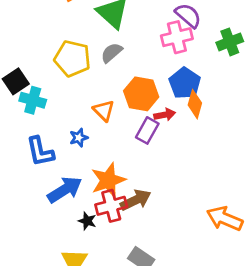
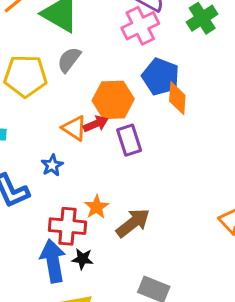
red arrow: (165, 115) -> (96, 124), moved
purple rectangle: (147, 130) -> (129, 140), turned -35
orange star: (108, 180) -> (97, 207), size x0.6
blue arrow: (65, 190) -> (53, 261), moved, turned -56
red cross: (111, 206) -> (67, 226), moved, turned 32

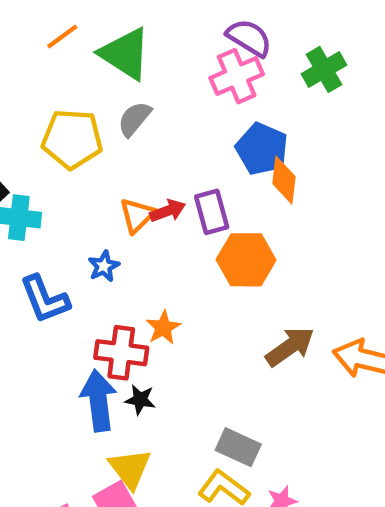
orange hexagon: (113, 100) -> (246, 260), moved
orange triangle: (74, 128) -> (137, 215), turned 40
purple rectangle: (129, 140) -> (212, 212), moved
brown arrow: (133, 223) -> (290, 347), moved

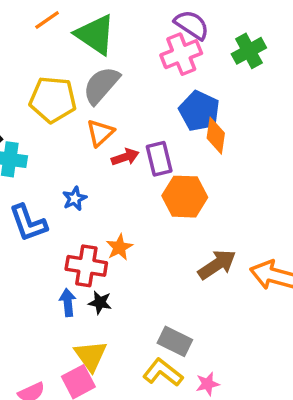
gray semicircle: (134, 119) -> (101, 85), size x1.4
orange triangle: (137, 215) -> (100, 133), moved
blue arrow: (98, 401) -> (68, 302), size x0.6

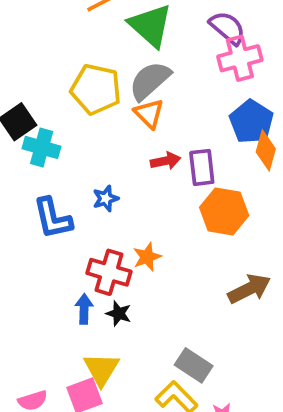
purple semicircle: (192, 25) -> (228, 28), moved
orange triangle: (100, 133) -> (149, 114), moved, turned -40

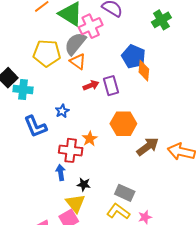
pink cross: (240, 58) -> (91, 26), moved
orange hexagon: (224, 211) -> (123, 124), moved
black star: (119, 313) -> (84, 184), moved

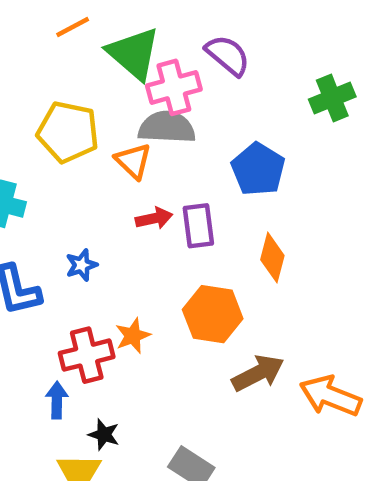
gray semicircle: (75, 44) -> (167, 127), moved, turned 45
orange diamond: (144, 71) -> (272, 258), moved
red cross: (71, 150) -> (87, 355), turned -30

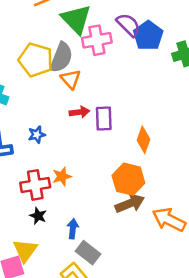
gray semicircle: (167, 127) -> (61, 57), moved, turned 104
blue pentagon: (258, 169) -> (148, 35), moved
orange hexagon: (213, 314) -> (128, 179), moved
blue arrow: (57, 400) -> (73, 229), moved
black star: (104, 435) -> (38, 216), moved

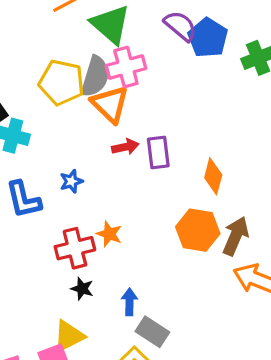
pink cross: (97, 40) -> (126, 67), moved
orange triangle: (71, 79) -> (110, 104), size x1.4
orange star: (62, 176) -> (109, 234), turned -30
brown arrow: (130, 203) -> (236, 236), moved, turned -40
yellow triangle: (25, 250) -> (69, 336), turned 32

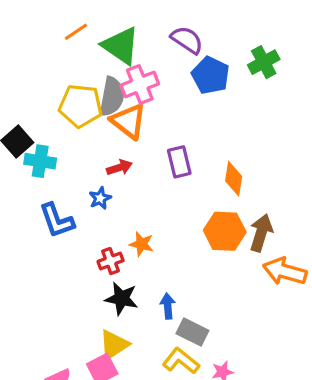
blue pentagon: (208, 38) -> (211, 75), moved
red arrow: (125, 147) -> (119, 167), moved
red cross: (75, 248) -> (111, 261), size x0.7
black star: (82, 289) -> (122, 299), size x1.5

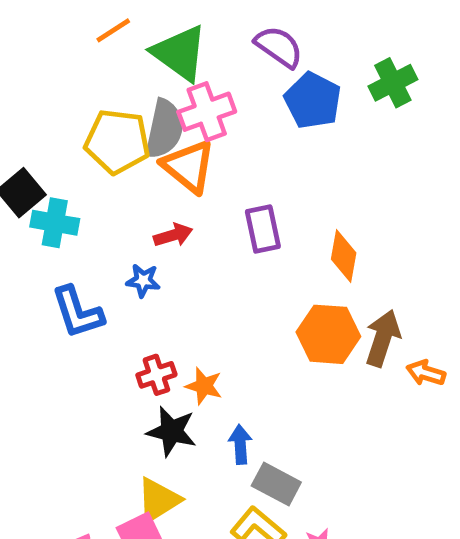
blue star: (100, 198) -> (143, 281), turned 30
orange star: (141, 244) -> (204, 386), moved
orange arrow: (285, 271) -> (426, 373), moved, size x0.6

